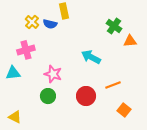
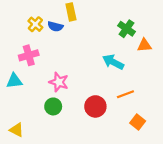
cyan arrow: (91, 57) -> (113, 62), moved

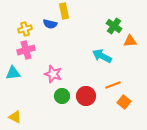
yellow cross: (35, 24) -> (25, 29), moved, turned 32
green circle: (53, 106) -> (62, 96), moved
orange square: (138, 122) -> (124, 102), moved

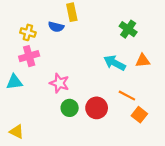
yellow cross: (25, 29) -> (28, 32), turned 32
orange triangle: (130, 41) -> (143, 61), moved
orange line: (113, 85) -> (127, 96), turned 49

